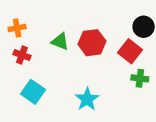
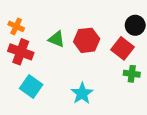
orange cross: (17, 28) -> (16, 26), turned 35
red cross: (22, 55) -> (21, 52), size x1.5

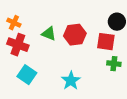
red square: (122, 48) -> (106, 42), turned -30

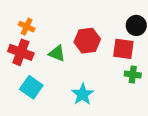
orange cross: (14, 23) -> (27, 27), moved
green triangle: (49, 34) -> (57, 53), moved

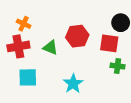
red cross: (21, 52) -> (18, 46), turned -30
cyan square: (31, 87) -> (28, 77), turned -36

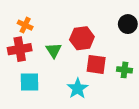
red square: (109, 43) -> (96, 64), moved
green triangle: (50, 47) -> (54, 50), turned 35

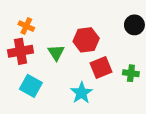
red square: (96, 64) -> (101, 67), turned -30
cyan square: (29, 82) -> (31, 86), turned 30

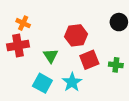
green triangle: (56, 53) -> (51, 56), moved
cyan square: (31, 86) -> (42, 83), moved

